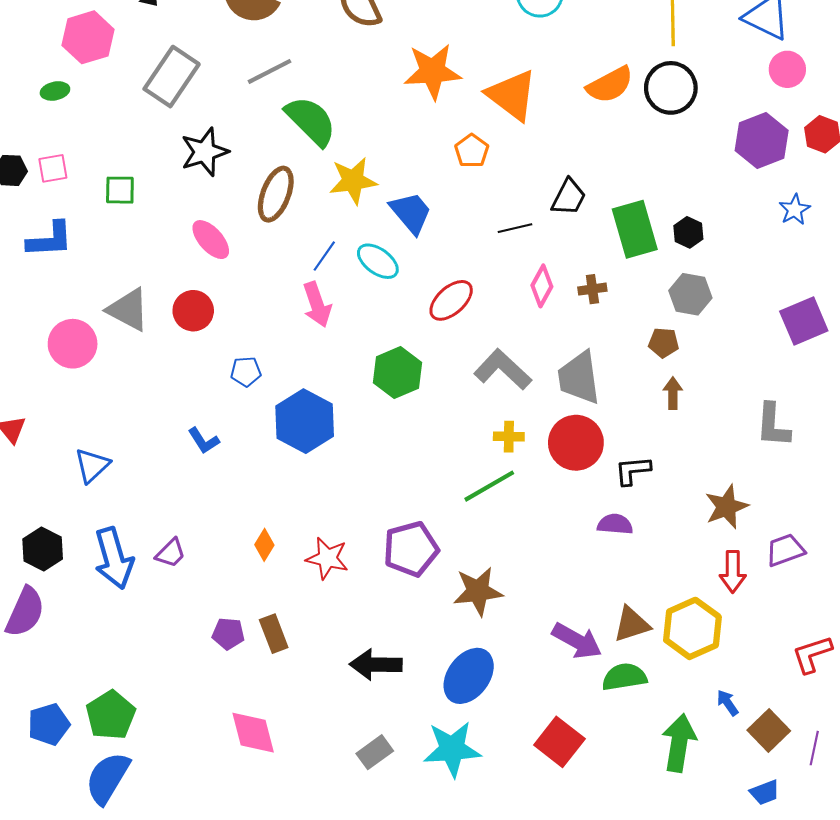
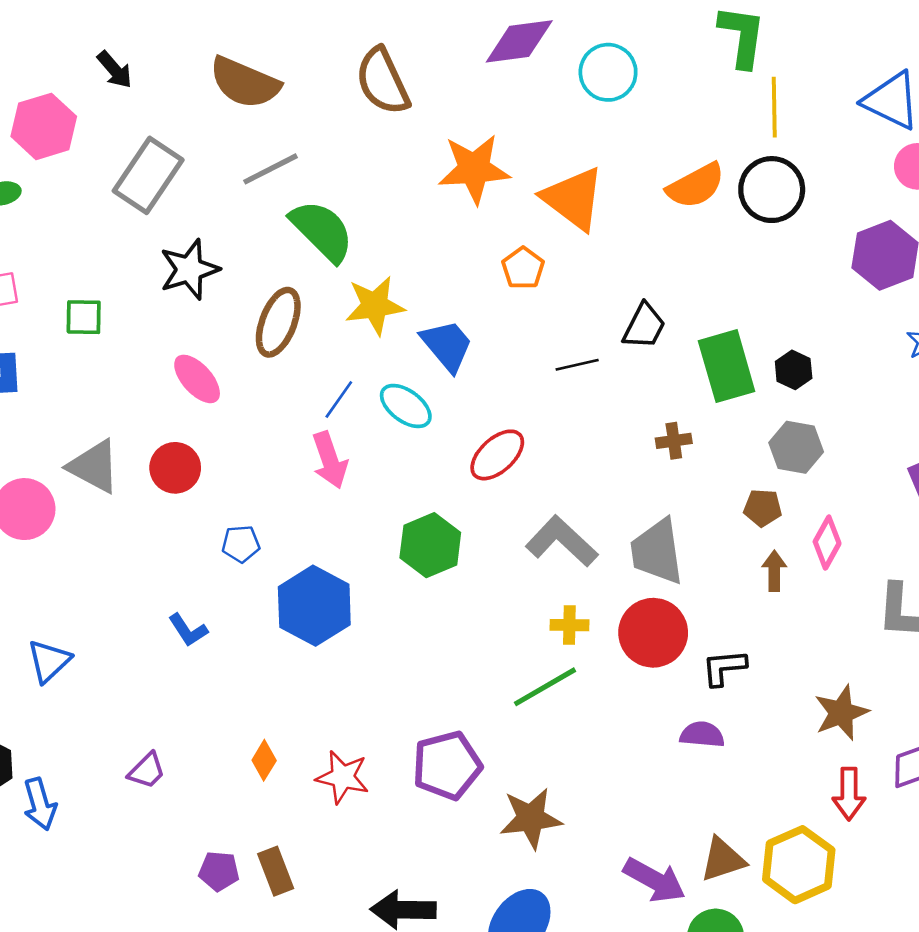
pink diamond: (542, 286) -> (827, 543), moved
blue arrow: (114, 558) -> (40, 804), moved, size x0.7

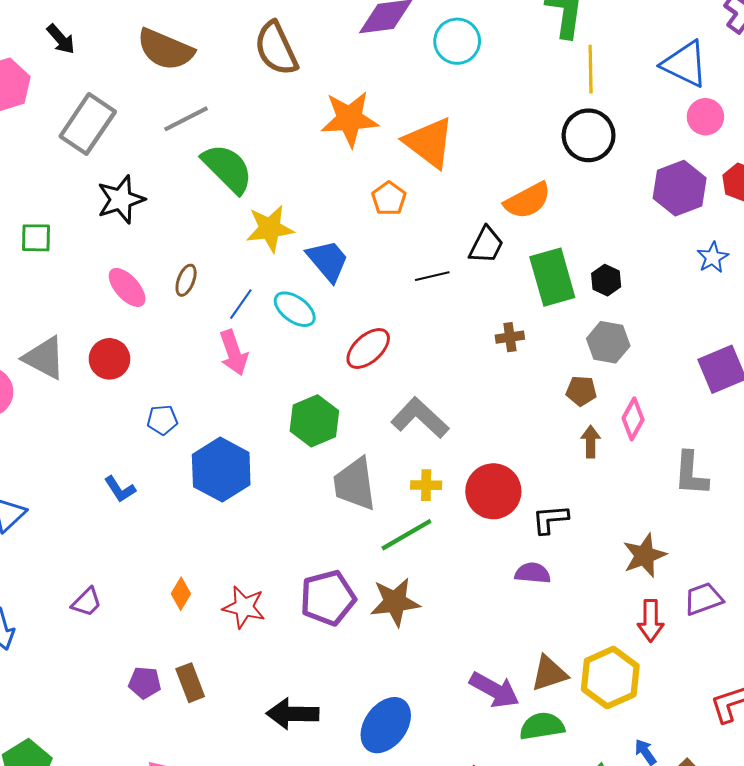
orange semicircle: (696, 186) -> (527, 201), moved
brown ellipse: (278, 322) -> (186, 280), moved, size x0.6
gray trapezoid: (657, 552) -> (355, 484), moved
brown star: (531, 818) -> (395, 602), moved

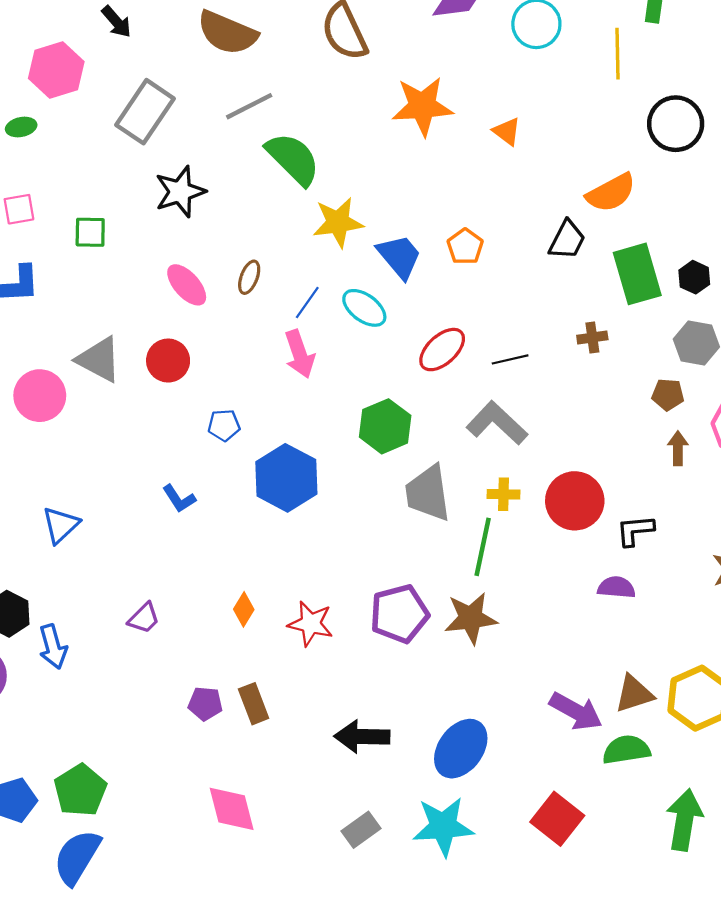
yellow line: (591, 69) -> (618, 54), moved
orange triangle: (429, 143) -> (507, 131), size x0.5
orange pentagon: (389, 198) -> (465, 247), moved
black line: (432, 276) -> (510, 359), moved
green line: (406, 535) -> (483, 547), turned -48

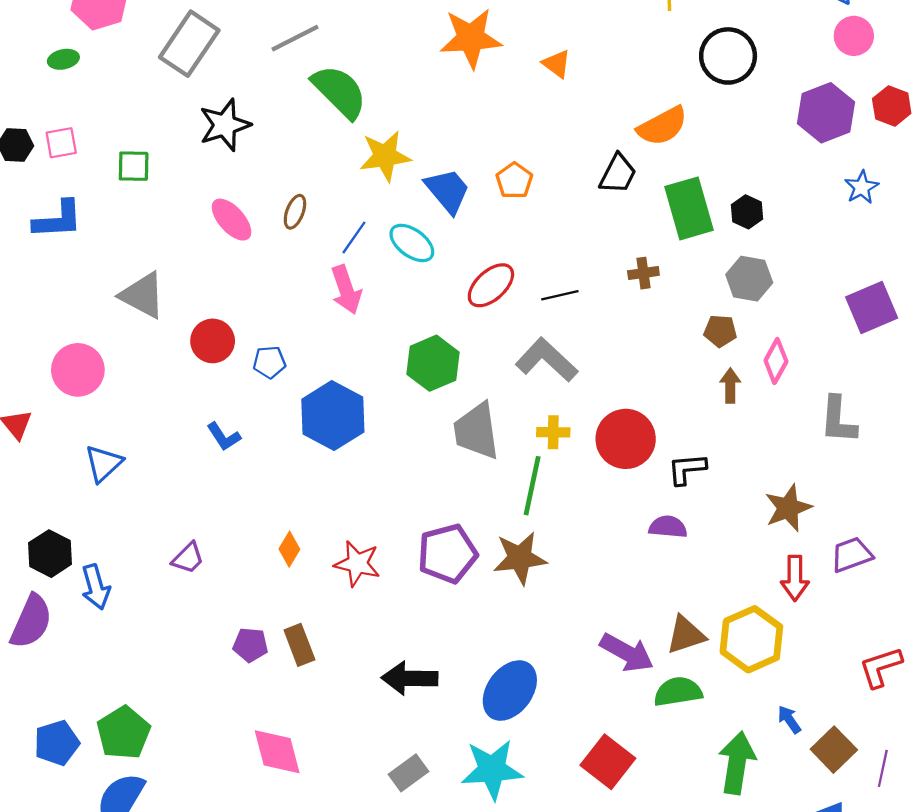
red circle: (168, 361) -> (213, 341), moved
pink circle: (40, 396) -> (78, 370), moved

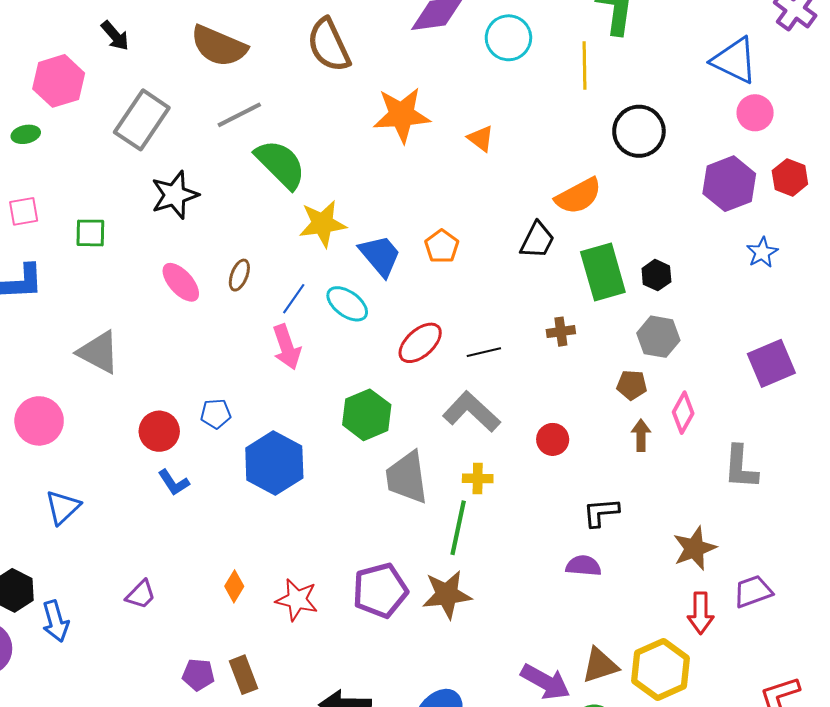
red circle: (213, 341) -> (159, 431), moved
red circle: (626, 439) -> (553, 439), moved, size x0.6

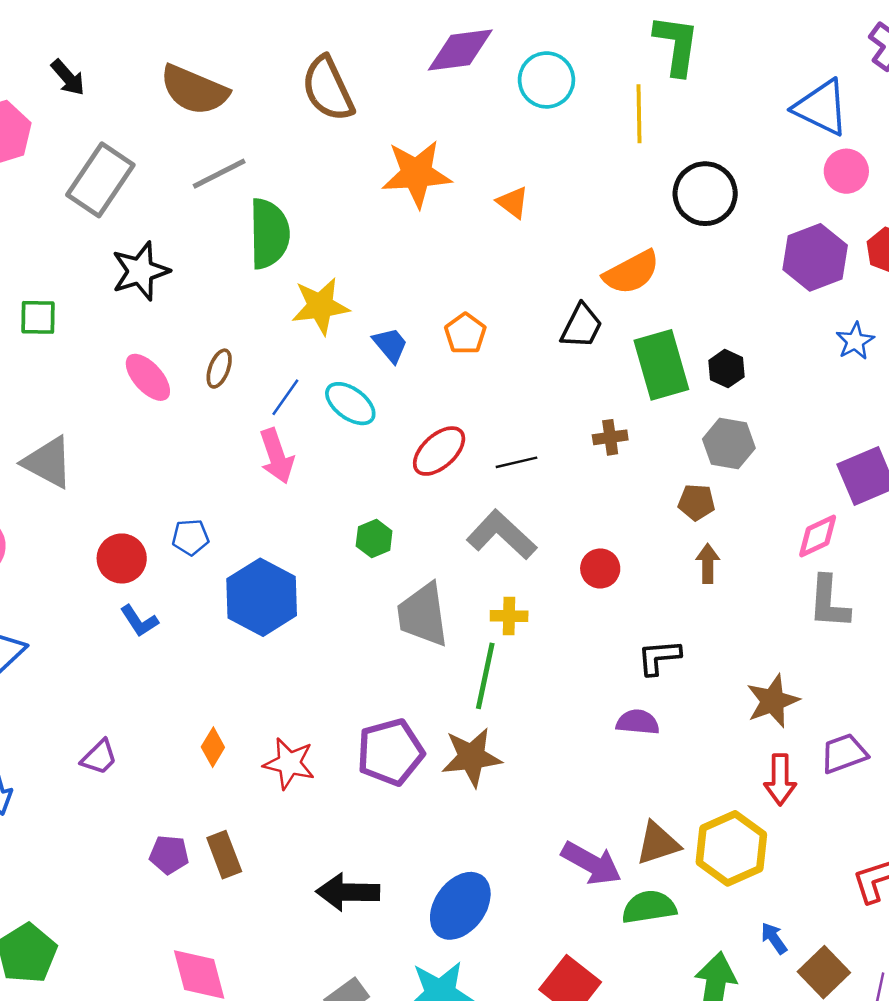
green semicircle: (280, 164) -> (269, 234), turned 44
blue trapezoid: (380, 256) -> (390, 345), size x0.7
pink diamond: (683, 413) -> (818, 536), moved, turned 36
green hexagon: (367, 415) -> (374, 538), size x0.6

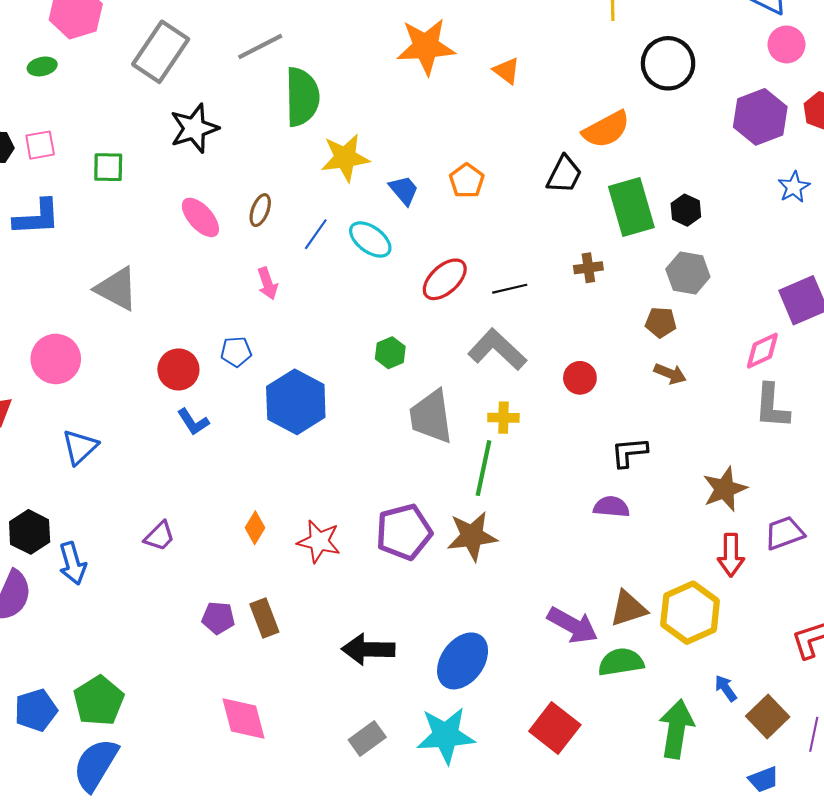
pink arrow: (277, 456) -> (268, 283), moved, size x0.7
brown arrow: (708, 563) -> (670, 374), turned 112

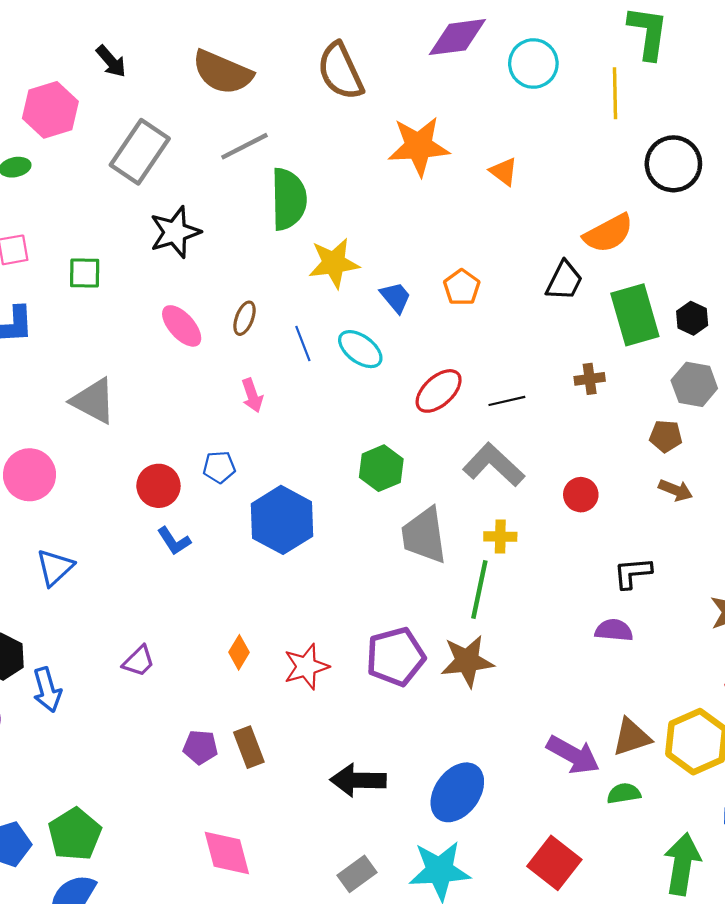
blue line: (316, 234) -> (303, 344), turned -56
green hexagon: (390, 353) -> (381, 468), size x1.4
red star: (319, 541) -> (306, 667), turned -30
green semicircle: (621, 662) -> (624, 793), size x0.7

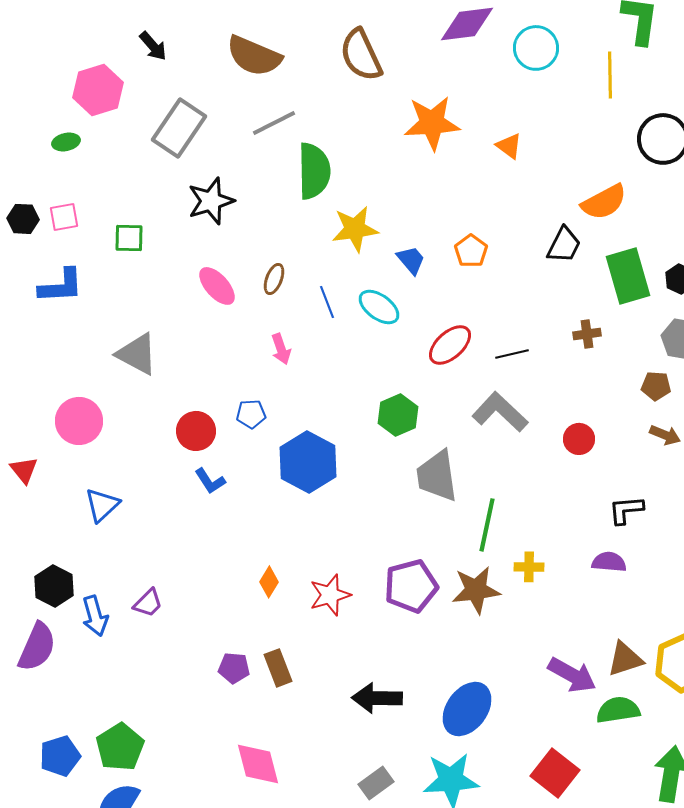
yellow cross: (500, 537) -> (529, 567), moved
purple trapezoid: (139, 661) -> (148, 603), moved
green semicircle: (624, 793) -> (618, 710), size x1.4

